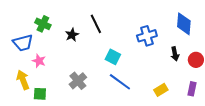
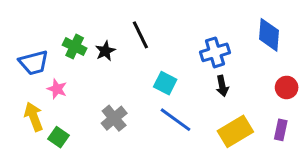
green cross: (43, 24) -> (75, 47), moved
black arrow: (175, 54) -> (222, 86), moved
yellow rectangle: (161, 90) -> (235, 131), size x1.6
green square: (40, 94) -> (58, 137), turned 32

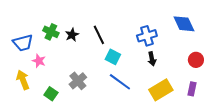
black line: (140, 35) -> (99, 35), moved
blue diamond: (269, 35) -> (184, 24), turned -30
green square: (58, 137) -> (51, 94), moved

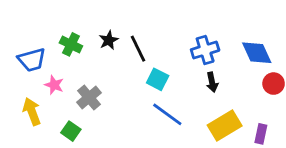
blue diamond: (184, 24) -> (257, 53), moved
black star: (72, 35) -> (109, 40), moved
gray cross: (78, 81) -> (89, 98), moved
purple rectangle: (192, 89) -> (261, 134), moved

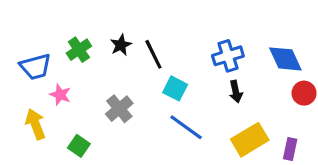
green cross: (71, 44) -> (79, 50), turned 30
gray cross: (89, 98) -> (119, 109), moved

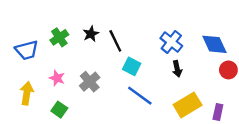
blue cross: (228, 56) -> (171, 42), turned -35
pink star: (60, 95) -> (57, 78), moved
yellow arrow: (35, 124) -> (27, 93), turned 30

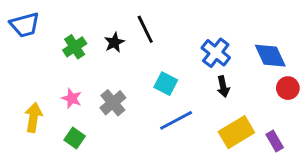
black line: (115, 41) -> (145, 29), moved
blue trapezoid: (27, 50) -> (25, 25), moved
blue line: (140, 96) -> (176, 120), turned -64
purple rectangle: (218, 112) -> (275, 141), turned -42

